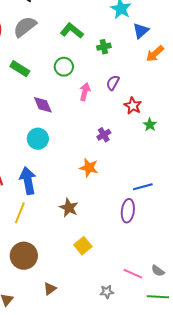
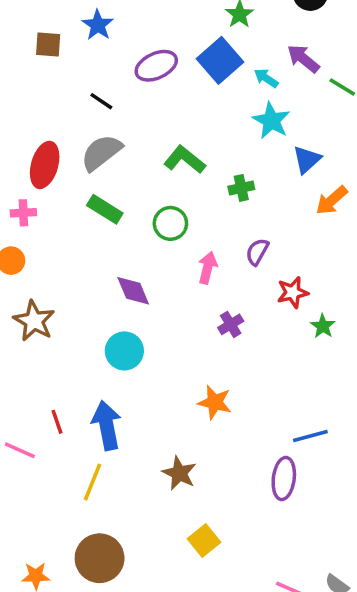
green rectangle: (20, 69) -> (105, 209), moved
red star: (133, 106) -> (293, 292), turned 30
purple cross: (104, 135) -> (231, 324), moved

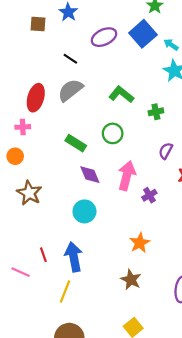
green rectangle: (105, 209) -> (76, 143), moved
pink arrow: (208, 268) -> (127, 176), moved, size x1.5
orange star: (215, 402) -> (140, 243), turned 30
brown star: (179, 473) -> (131, 280), moved

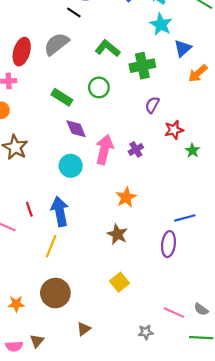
black line: (70, 59) -> (74, 12), moved
green cross: (156, 112) -> (142, 66), size x1.6
pink arrow: (127, 176) -> (104, 149), moved

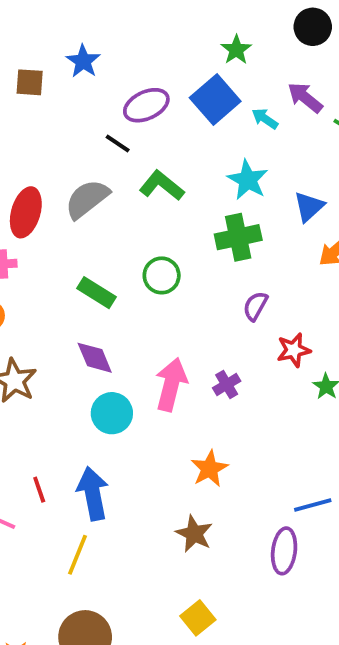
cyan star: (161, 24) -> (248, 180), moved
green L-shape: (108, 48) -> (162, 186), moved
purple diamond: (76, 129) -> (95, 358), moved

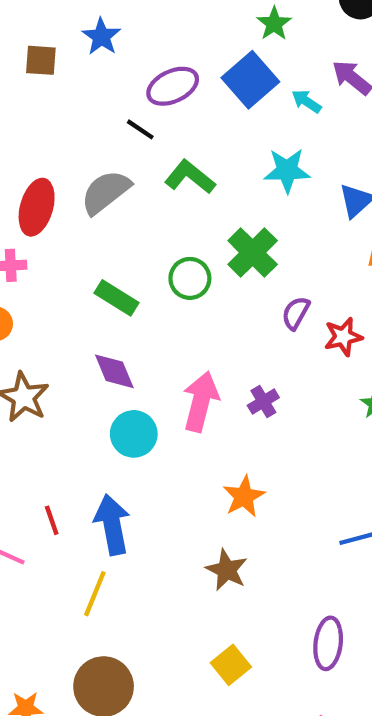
cyan star: (248, 180) -> (287, 170), turned -30
green cross: (238, 237) -> (253, 253), moved, turned -33
red star: (294, 350) -> (343, 337), moved
purple ellipse: (284, 551) -> (328, 643), moved

